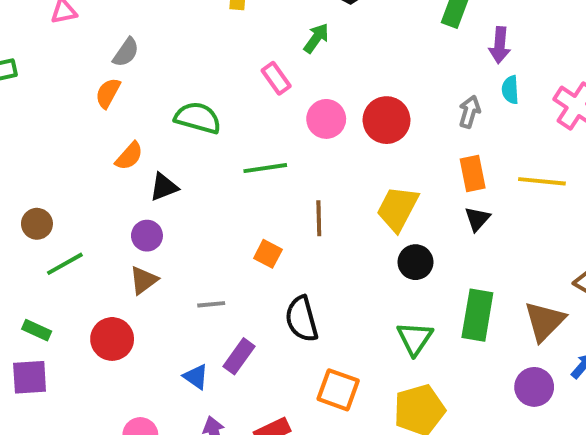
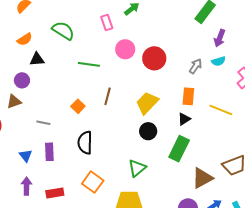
cyan semicircle: (510, 90) -> (218, 61), turned -120
green rectangle: (477, 315) -> (179, 149), moved
purple rectangle: (239, 356) -> (49, 152), turned -54

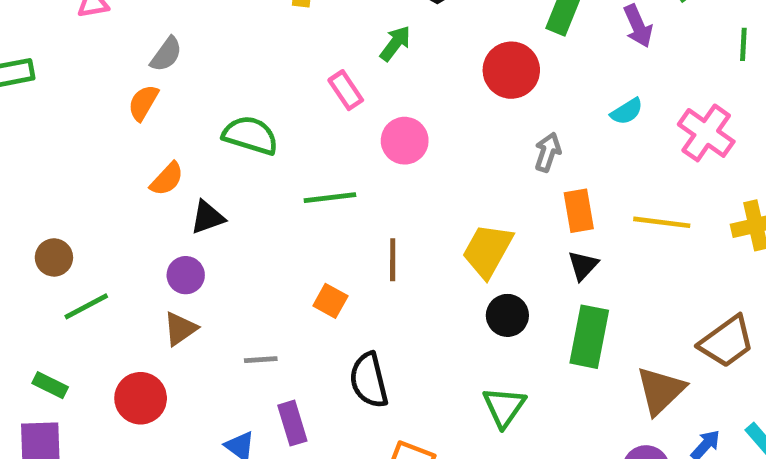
purple arrow: (220, 38) -> (638, 26), moved, turned -30
red circle: (154, 58) -> (511, 70), moved
gray arrow: (196, 66) -> (548, 152), moved

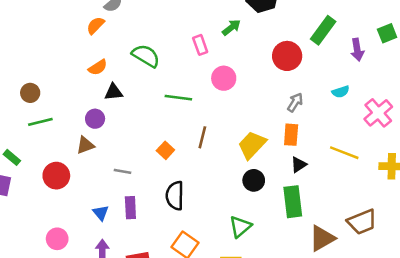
orange rectangle: (579, 211) -> (291, 135), moved
green rectangle: (589, 337) -> (293, 202), turned -32

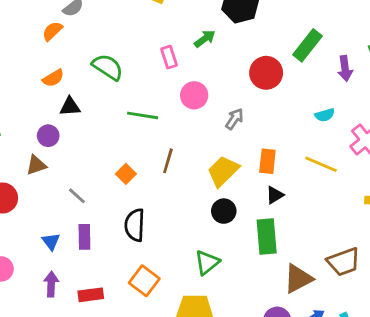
gray arrow: (295, 102) -> (234, 119), moved
yellow line: (344, 153) -> (321, 164), moved
gray line: (122, 171) -> (77, 196), turned 30

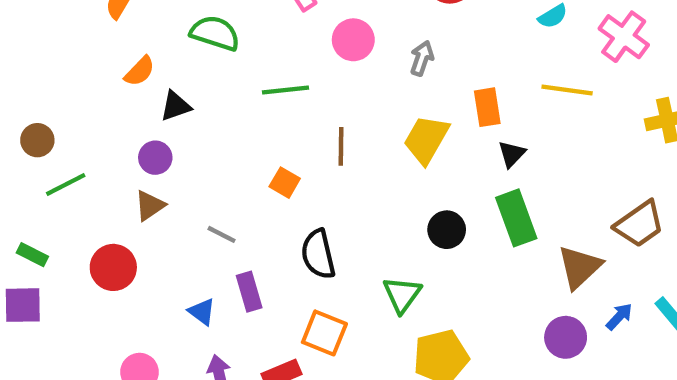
black circle: (224, 211) -> (447, 230), moved
green triangle: (207, 262) -> (402, 295), moved
orange square: (144, 281) -> (324, 333), moved

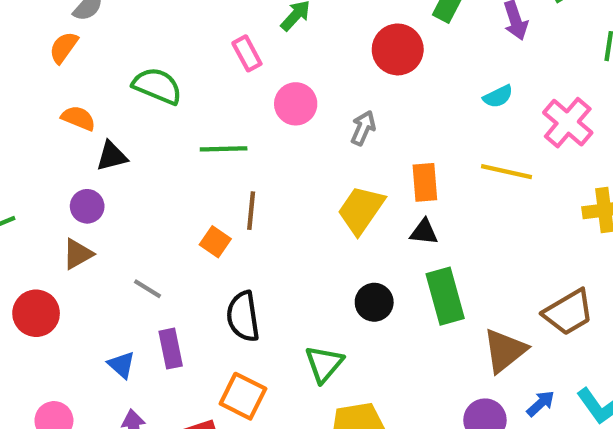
orange semicircle: (140, 71) -> (78, 118), turned -116
brown line: (341, 146) -> (251, 211), moved
black triangle: (512, 154) -> (424, 232), moved, turned 48

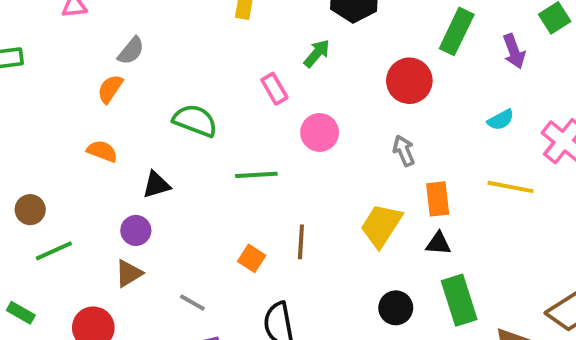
orange semicircle: (78, 118) -> (102, 151), moved
gray arrow: (363, 128) -> (404, 151), moved, turned -44
brown line: (251, 211) -> (301, 242), moved

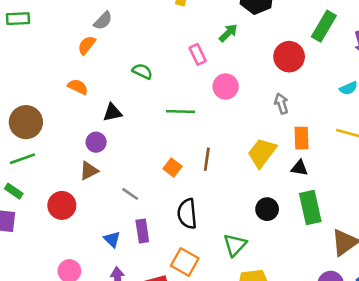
green semicircle: (195, 121) -> (142, 71), size x0.7
brown circle: (30, 210) -> (26, 122), size x1.6
green line: (54, 251) -> (22, 159), moved

